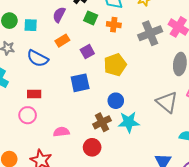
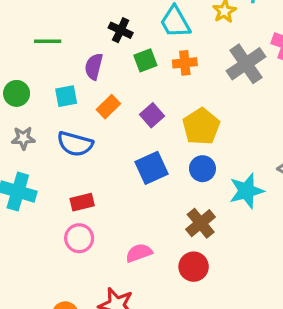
green square: (91, 18) -> (145, 60), turned -32
cyan square: (31, 25) -> (66, 96), moved
blue circle: (116, 101) -> (202, 169), moved
cyan star: (129, 122) -> (247, 191), moved

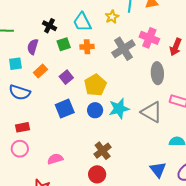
cyan star: (247, 191) -> (119, 109), moved
brown cross: (201, 223) -> (103, 151), moved
red circle: (194, 267) -> (97, 174), moved

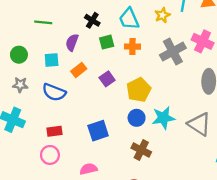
blue square: (65, 109) -> (98, 131), moved
brown cross: (103, 151) -> (141, 150), moved, turned -30

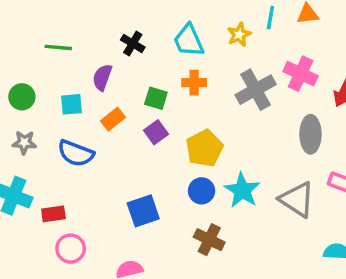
green square: (107, 42) -> (156, 98), moved, turned 32
cyan star: (163, 118) -> (242, 190), turned -30
red rectangle: (55, 131) -> (53, 214), moved

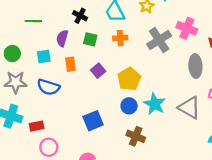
green square: (156, 98) -> (90, 39), moved
orange rectangle: (113, 119) -> (71, 64), turned -56
gray star: (24, 142) -> (16, 82), size x1.5

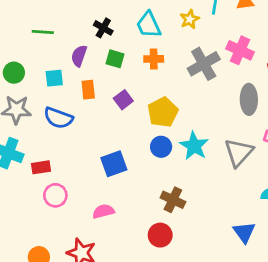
gray triangle: (189, 108) -> (239, 153), turned 40
brown cross: (136, 136) -> (173, 200), moved

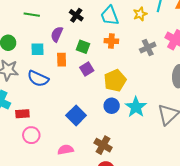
green square: (115, 59) -> (83, 47), moved
gray cross: (204, 64) -> (148, 48), size x0.7
blue square: (114, 164) -> (76, 115), turned -30
brown cross: (173, 200) -> (103, 145), moved

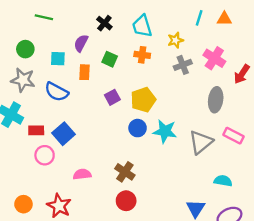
yellow star: (140, 14) -> (175, 40), moved
green line: (32, 15) -> (44, 17), moved
purple square: (87, 69) -> (112, 97), moved
cyan star: (136, 107) -> (165, 131), turned -30
blue square: (76, 115) -> (64, 134), moved

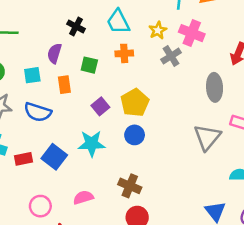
pink cross: (214, 58) -> (192, 33), moved
cyan star: (165, 131) -> (92, 144), moved
pink circle: (45, 155) -> (40, 206), moved

